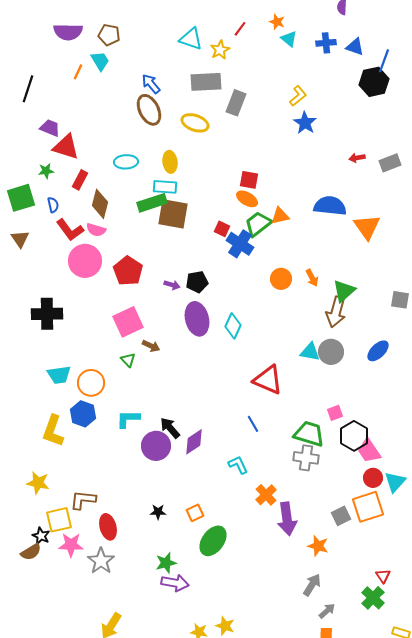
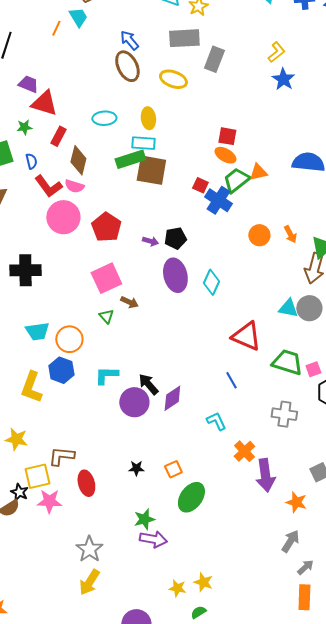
green trapezoid: (309, 434) -> (287, 362), moved
gray star: (101, 561) -> (89, 549), moved

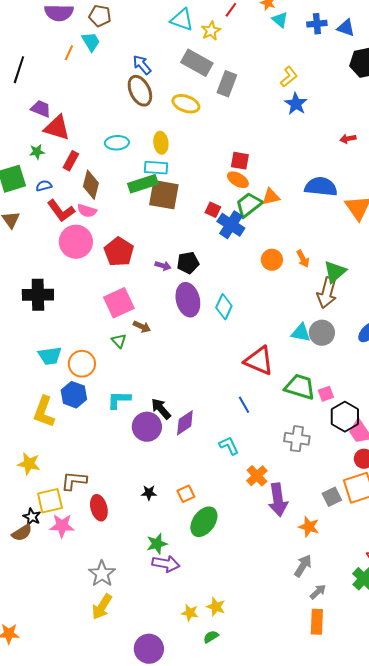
gray rectangle: (184, 38) -> (197, 63), turned 32
blue semicircle: (31, 161) -> (44, 186), turned -91

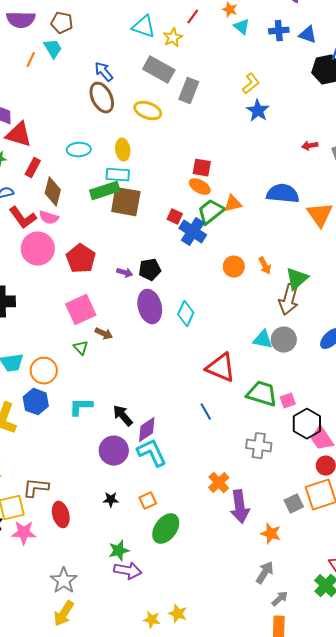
purple circle: (147, 427) -> (114, 451), moved
cyan L-shape: (229, 446) -> (152, 453), moved, size x1.5

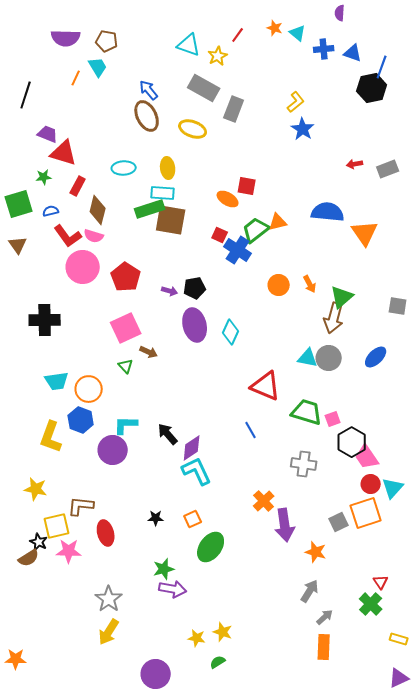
cyan triangle: (242, 27) -> (298, 33), moved
orange ellipse: (200, 187) -> (228, 199), moved
purple circle: (114, 451) -> (113, 450), moved

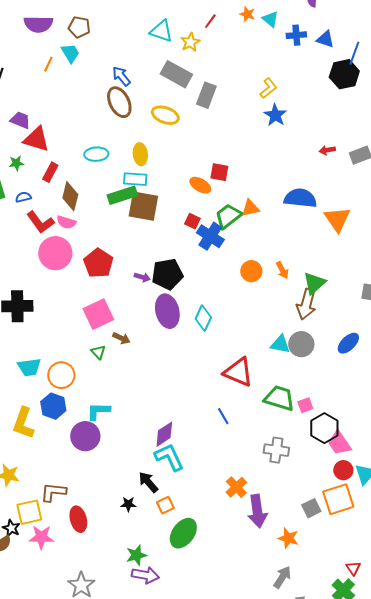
black pentagon: (195, 288) -> (167, 274), size x1.4
black arrow: (168, 434) -> (148, 482), moved

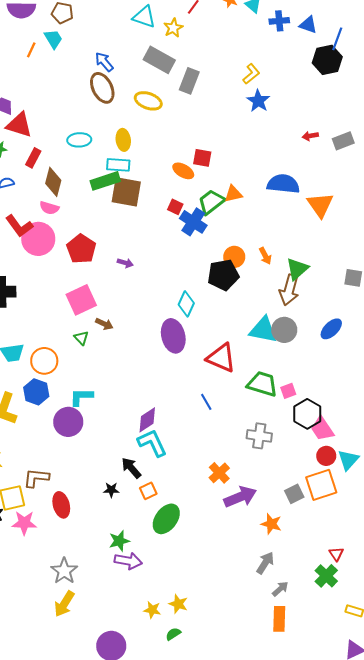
red L-shape: (40, 222) -> (19, 226), moved
black pentagon: (167, 274) -> (223, 275), moved
purple ellipse: (167, 311) -> (173, 336), moved
cyan triangle: (280, 344) -> (263, 330), size x1.4
purple arrow: (257, 511) -> (240, 497), turned -104

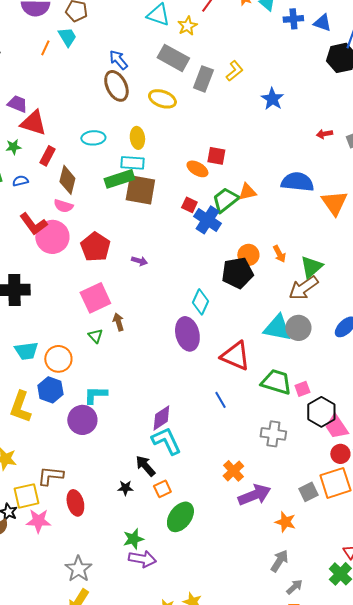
yellow L-shape: (251, 74) -> (234, 71), moved
brown arrow: (289, 290) -> (303, 288), turned 40
brown arrow: (104, 324) -> (118, 322), turned -132

